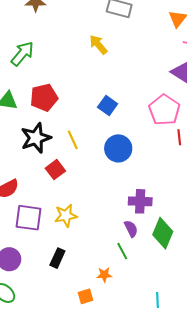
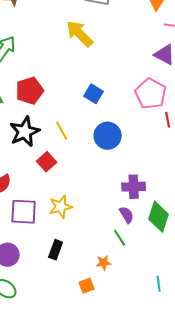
yellow arrow: (98, 45) -> (80, 34), size x1.4

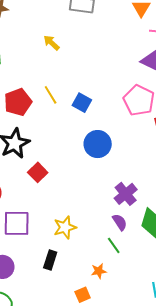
yellow arrow: (80, 34) -> (51, 43), moved, size x0.6
yellow line: (62, 131) -> (51, 95), moved
purple cross: (134, 187) -> (126, 194), turned -35
yellow star: (61, 207) -> (65, 227), moved

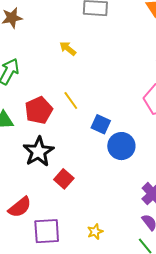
blue square: (82, 103) -> (101, 124), moved
yellow star: (65, 227) -> (95, 232), size x0.7

